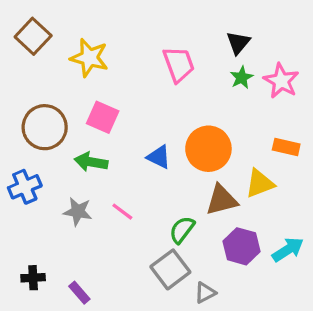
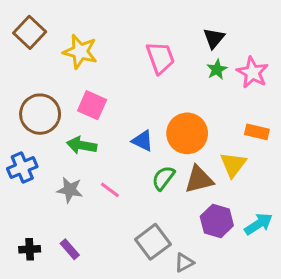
yellow triangle: (260, 183) -> (233, 165), turned -32
green semicircle: (182, 230) -> (163, 178), moved
purple rectangle: (79, 293) -> (70, 249), moved

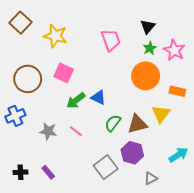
orange circle: (187, 133) -> (146, 76), moved
green arrow: (82, 145) -> (76, 100), moved, turned -48
purple hexagon: (217, 221) -> (132, 153), moved
gray triangle: (184, 263) -> (151, 178), moved

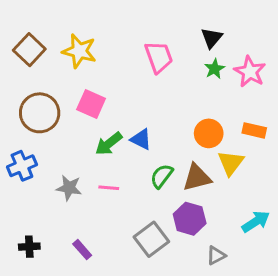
brown square: (21, 23) -> (29, 50), moved
orange circle: (146, 76) -> (209, 133), moved, size x0.7
pink line: (76, 131) -> (109, 188), turned -32
purple rectangle: (48, 172) -> (82, 250), moved

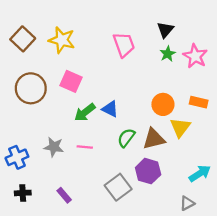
blue cross: (22, 166) -> (17, 157), moved
gray triangle: (216, 255) -> (187, 203), moved

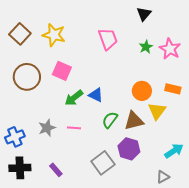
black triangle: (165, 30) -> (144, 14), moved
gray star: (54, 147) -> (47, 128), turned -30
black cross: (23, 193) -> (20, 168), size x1.5

